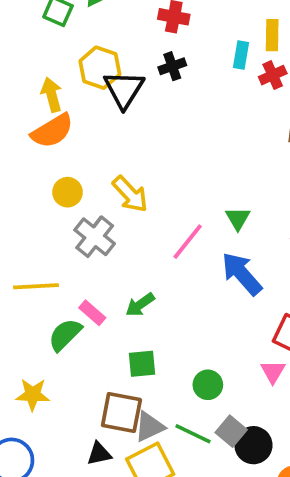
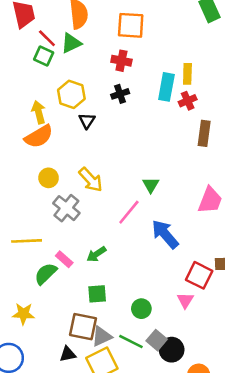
cyan rectangle: (241, 55) -> (166, 87), size x1.5
black triangle: (124, 89) -> (87, 121), moved, size x0.6
green triangle: (238, 218) -> (151, 185), moved

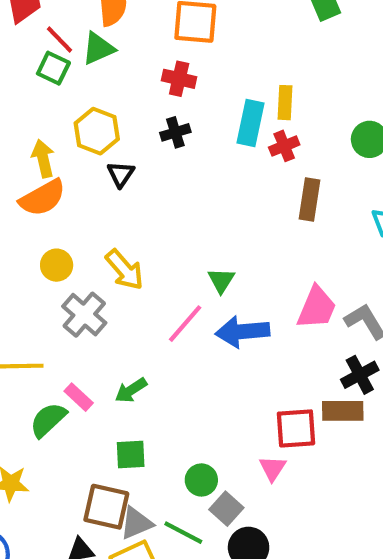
blue arrow: (165, 234) -> (243, 332), moved, turned -56
red square: (199, 275) -> (296, 428), turned -32
gray square: (157, 340) -> (226, 509), moved

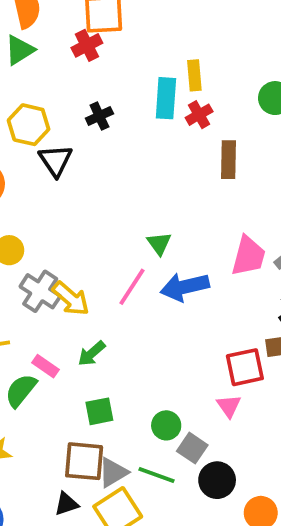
red cross: (179, 79) -> (87, 45), moved, turned -32
black triangle: (121, 174) -> (56, 160), size x1.4
yellow arrow: (125, 270) -> (71, 299), moved

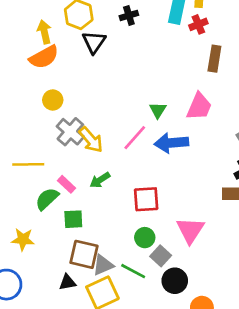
pink trapezoid: (248, 256) -> (199, 107), moved
red square: (245, 367) -> (146, 199), moved
pink triangle: (229, 406) -> (190, 230), size x1.6
green square: (99, 411) -> (73, 219), moved

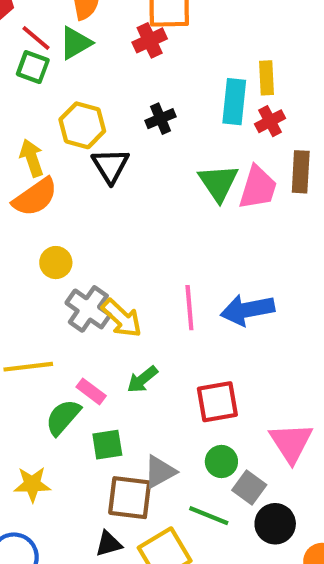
pink trapezoid: (199, 107) -> (258, 188), moved
green triangle: (158, 110) -> (218, 183), moved, size x1.5
pink line: (135, 138) -> (189, 308), turned -40
gray triangle: (103, 265) -> (160, 472), moved

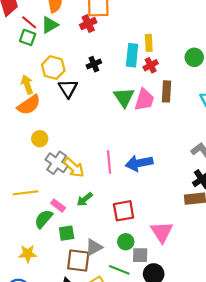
gray square: (249, 487) -> (140, 255), turned -35

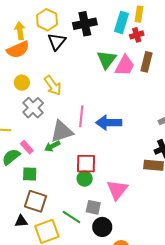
black cross: (94, 64) -> (85, 24), size x1.6
yellow arrow: (74, 168) -> (53, 85), moved
green circle: (126, 242) -> (85, 179), moved
gray triangle: (94, 247) -> (62, 131), moved, size x1.4

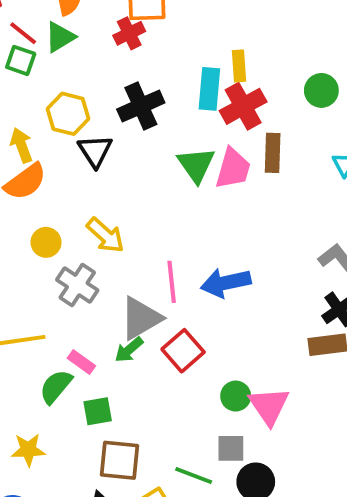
red cross: (137, 35) -> (243, 106), size x1.6
red square: (86, 164) -> (183, 351), moved, turned -30
green circle: (85, 179) -> (236, 396), moved

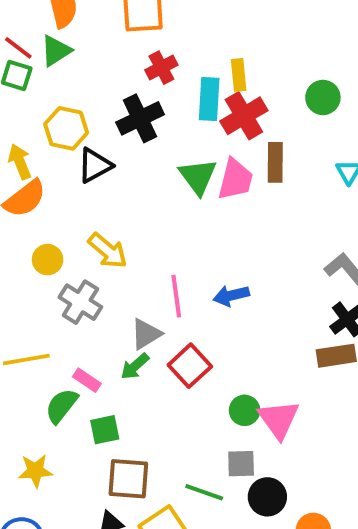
red cross: (129, 33) -> (161, 68), moved
black triangle: (95, 151) -> (95, 165), turned 36
blue arrow: (226, 283) -> (231, 296), size x0.7
gray triangle: (141, 318) -> (146, 334), size x0.7

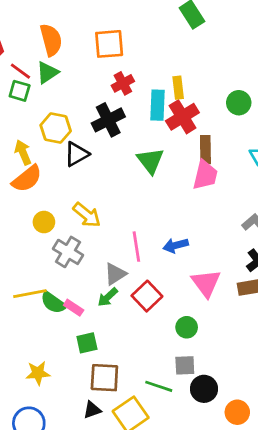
pink trapezoid: (235, 179) -> (205, 175), moved
green semicircle: (62, 406) -> (53, 303), moved, turned -92
pink triangle: (279, 419) -> (206, 283), moved

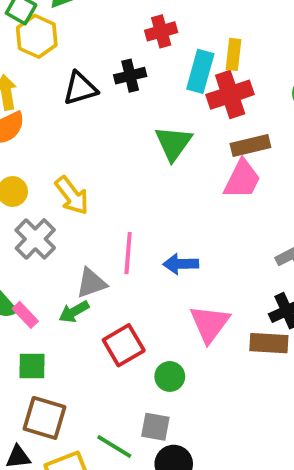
black cross: (108, 120) -> (130, 76), size x0.7
yellow hexagon: (56, 128) -> (37, 36), moved
brown rectangle: (205, 150) -> (250, 146), turned 64
black triangle: (77, 154) -> (80, 88), moved
red square: (147, 296) -> (124, 345), moved

